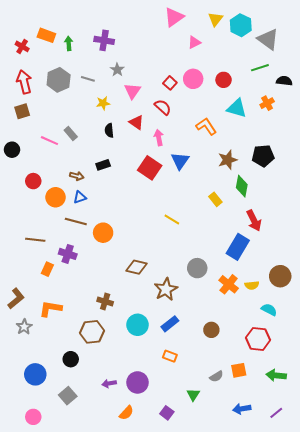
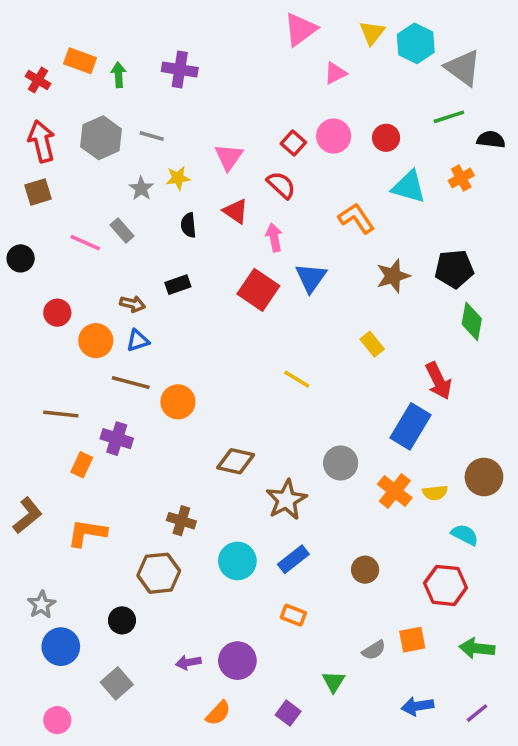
gray star: (117, 70) -> (141, 188), moved
green diamond: (242, 186) -> (472, 321), moved
gray star: (24, 327) -> (42, 605), moved

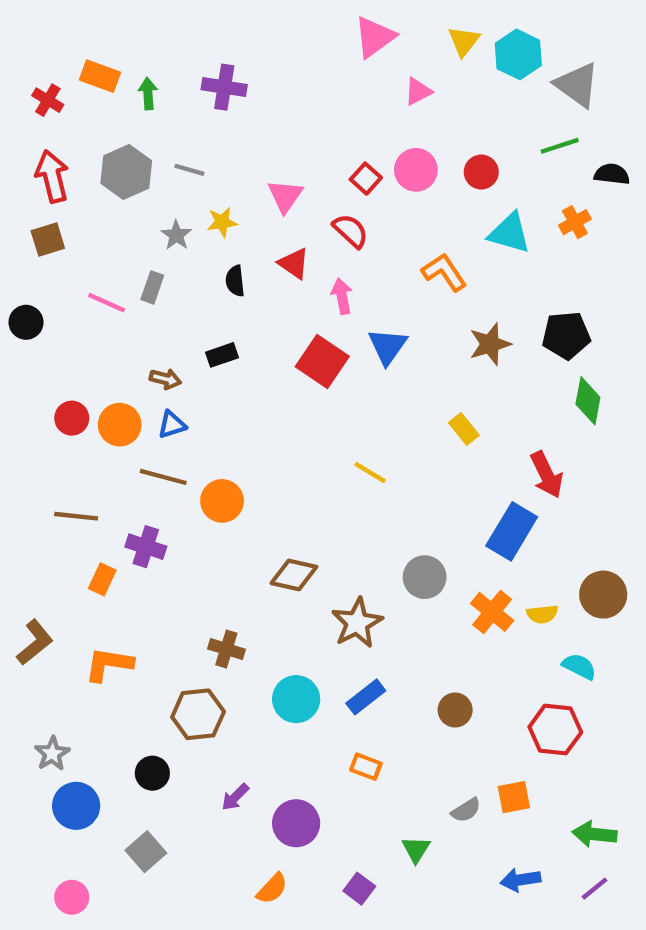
gray rectangle: (122, 230) -> (152, 287), turned 60
red circle: (57, 313) -> (72, 418), moved
green arrow: (477, 648) -> (595, 834), moved
purple arrow: (188, 662) -> (235, 797), moved, turned -35

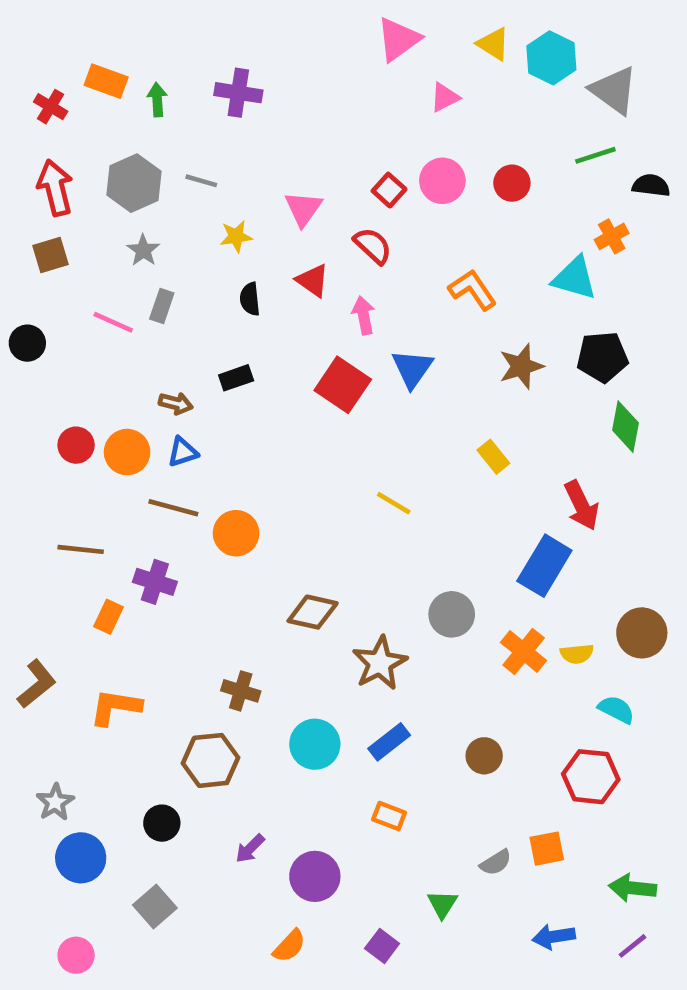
yellow triangle: (464, 41) -> (493, 44), turned -36
cyan triangle: (510, 233) -> (575, 278), moved
gray star: (176, 235) -> (143, 250), moved

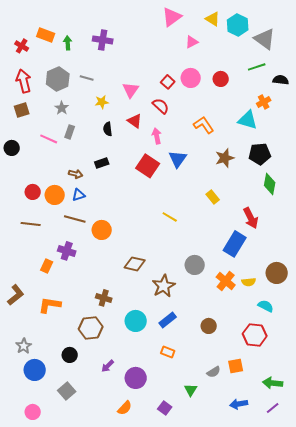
brown line: (81, 549) -> (31, 224), moved

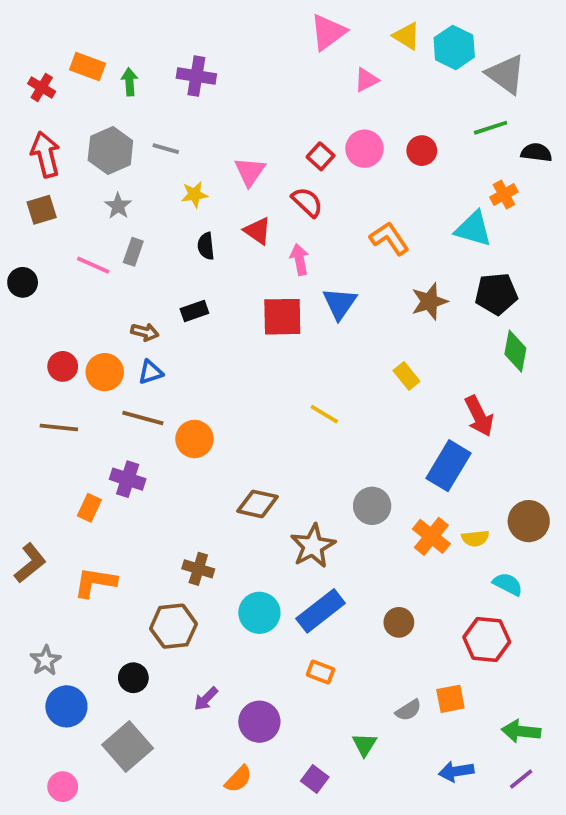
red square: (148, 166) -> (282, 317), turned -35
blue rectangle: (168, 320) -> (321, 611), size x1.4
gray square: (67, 391) -> (128, 747), size x1.4

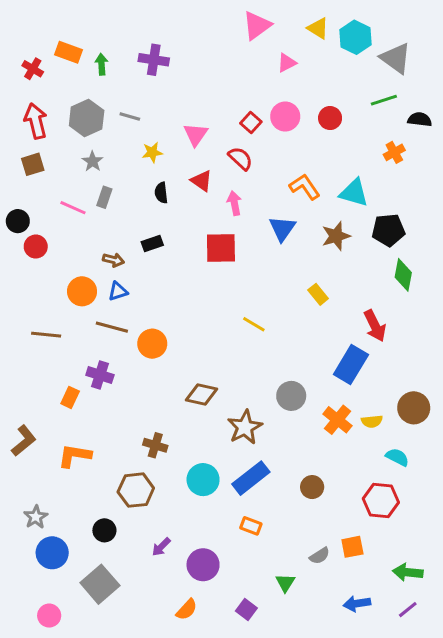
cyan triangle: (473, 229) -> (354, 193), moved
blue triangle: (340, 303) -> (282, 229), moved
red circle: (63, 366) -> (36, 247), moved

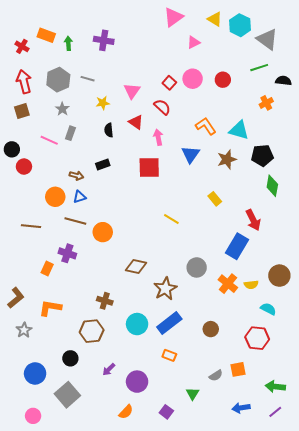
gray star: (36, 517) -> (24, 330), moved

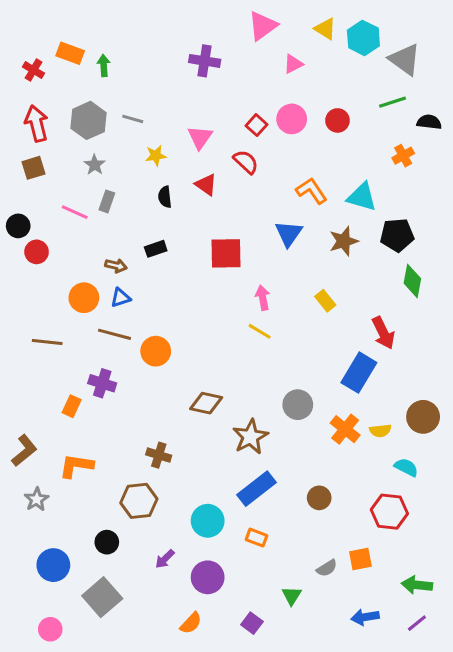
purple cross: (104, 40) -> (205, 61), moved
pink arrow: (158, 137) -> (263, 298), moved
cyan circle: (137, 324) -> (208, 521), moved

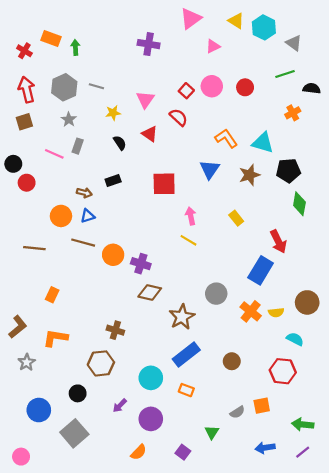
gray triangle: (405, 59) -> (294, 43), size x0.7
black semicircle: (165, 197) -> (120, 143), turned 152
purple cross: (102, 383) -> (141, 264), moved
pink circle: (50, 629) -> (21, 457), moved

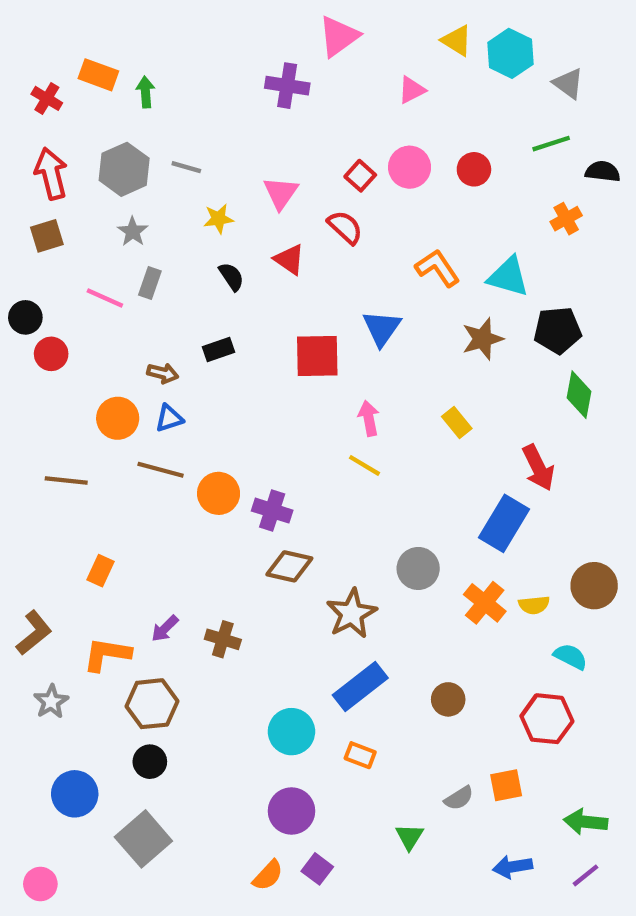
pink triangle: (191, 19) -> (339, 36), moved
blue triangle: (210, 169) -> (382, 328), moved
brown hexagon: (101, 363) -> (152, 704), moved
purple arrow: (120, 406) -> (165, 629), moved
purple square: (183, 452) -> (317, 869), moved

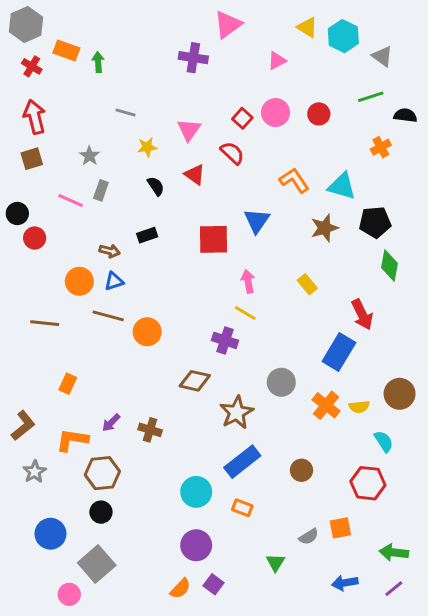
gray hexagon: (124, 169) -> (26, 25), moved
purple cross: (272, 511) -> (225, 340), moved
cyan semicircle: (571, 656) -> (384, 441), turned 30
pink circle: (40, 884) -> (69, 594), moved

